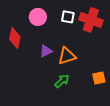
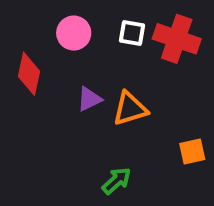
green arrow: (62, 81) -> (116, 181), moved

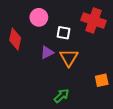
white square: (132, 33) -> (64, 33), moved
orange triangle: (130, 109) -> (69, 58), turned -42

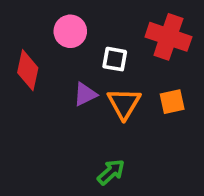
orange square: (102, 80) -> (172, 102), moved

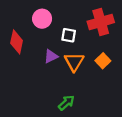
red cross: (168, 37) -> (101, 22), turned -35
orange square: (172, 102) -> (103, 61), turned -32

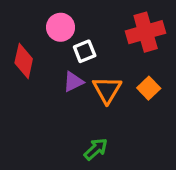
white square: (69, 35) -> (85, 51), moved, turned -32

